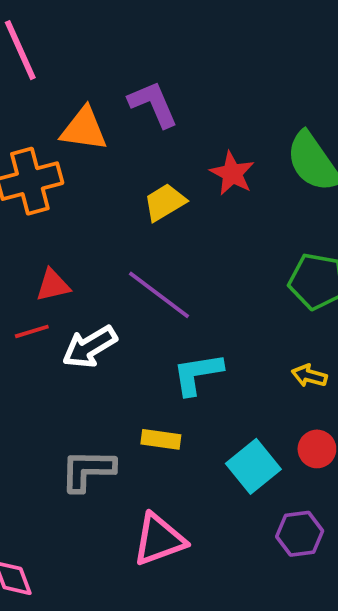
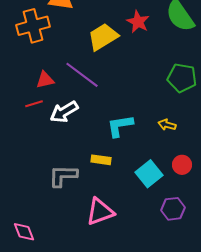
yellow trapezoid: (165, 202) -> (103, 37), size x1.4
purple line: (159, 295) -> (82, 75), moved
yellow arrow: (309, 376) -> (167, 125), moved

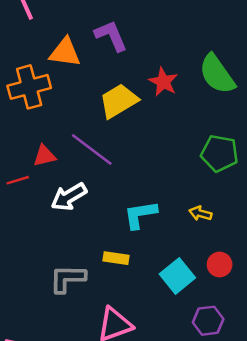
red line: (34, 104) -> (18, 180), moved

